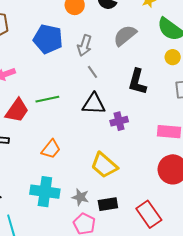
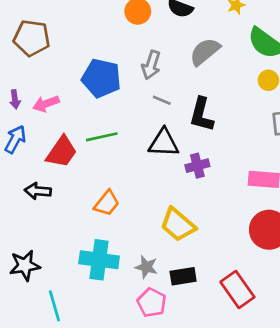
blue pentagon: (48, 39) -> (101, 78), moved
gray line: (92, 72) -> (162, 100), turned -32
black L-shape: (137, 82) -> (202, 115), moved

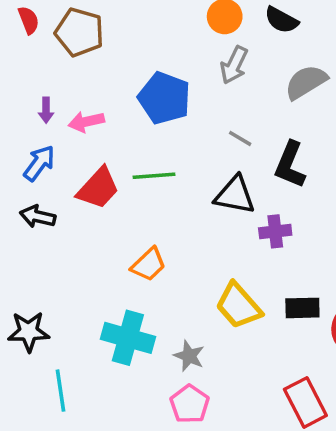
gray arrow: (151, 65) -> (234, 65), moved
black arrow: (38, 191) -> (38, 216), moved
black rectangle: (183, 276) -> (302, 308), moved

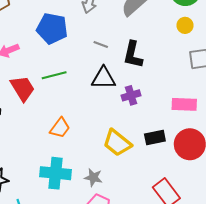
red trapezoid: (98, 188) -> (23, 88), turned -64

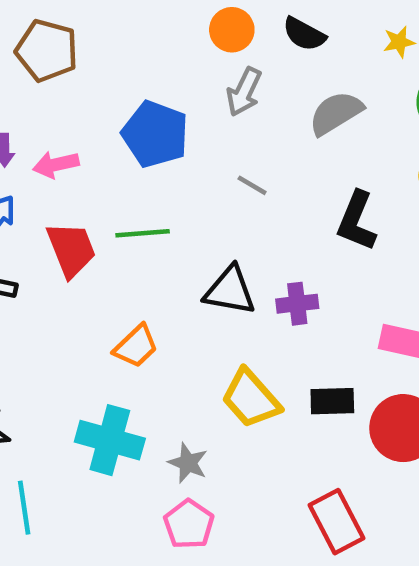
black L-shape: (133, 55) -> (357, 221), moved
black triangle: (104, 78) -> (230, 291), moved

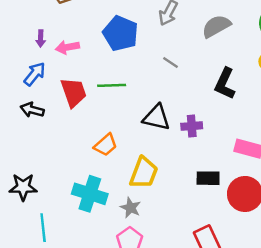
yellow trapezoid: (251, 399) -> (144, 173), moved, turned -120

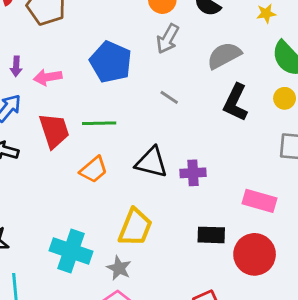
black L-shape: (225, 84) -> (236, 102), moved
orange trapezoid: (106, 145) -> (94, 170), moved

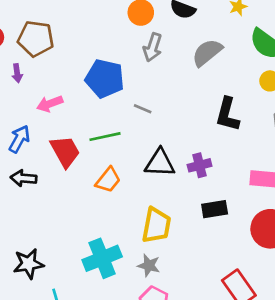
purple arrow: (16, 66) -> (17, 73), moved
gray line: (169, 97) -> (143, 109), moved
black L-shape: (236, 102) -> (227, 114), moved
black rectangle: (211, 235) -> (215, 209), moved
cyan cross: (71, 251) -> (102, 258), turned -30

